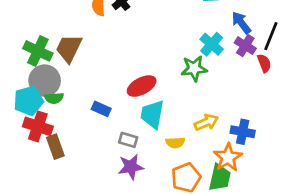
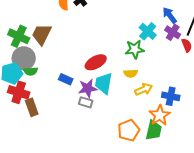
yellow semicircle: (175, 143) -> (131, 73), moved
purple star: (131, 167) -> (88, 88), moved

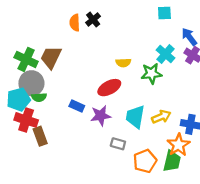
yellow semicircle: (131, 73) -> (123, 63), moved
cyan trapezoid: (104, 83) -> (135, 117), moved
gray rectangle: (86, 102) -> (118, 144), moved

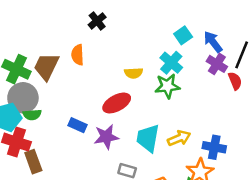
cyan square: (164, 13) -> (183, 35), moved, turned -32
orange semicircle: (75, 23) -> (78, 55), moved
cyan cross: (166, 54) -> (171, 63), moved

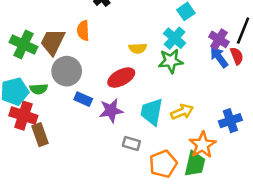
blue arrow: (213, 42) -> (219, 57), moved
gray circle: (23, 98) -> (67, 71), moved
blue cross: (214, 147) -> (230, 121), moved, turned -30

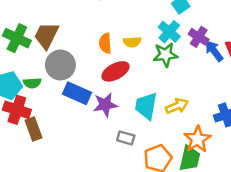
orange semicircle: (83, 31) -> (105, 43), moved
purple cross: (219, 39) -> (199, 37), moved
blue rectangle: (83, 99) -> (77, 93), size x1.5

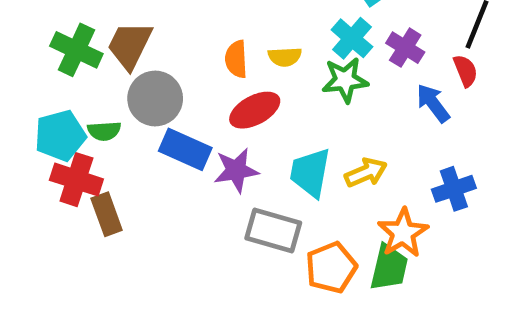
blue arrow: (214, 51) -> (433, 103), moved
gray rectangle: (126, 138) -> (273, 231), size x1.6

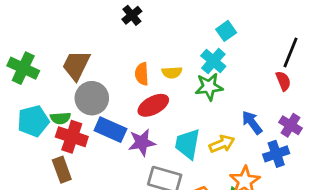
purple cross: (405, 48) -> (290, 125), moved
green cross: (76, 50) -> (23, 68), moved
blue arrow: (433, 103) -> (252, 122), moved
red cross: (76, 180) -> (72, 137), moved

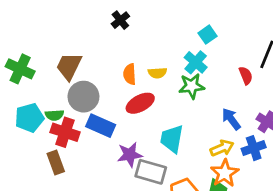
red semicircle: (283, 81) -> (246, 75), moved
purple star: (142, 142) -> (130, 155), moved
yellow arrow: (222, 144) -> (222, 148), moved

